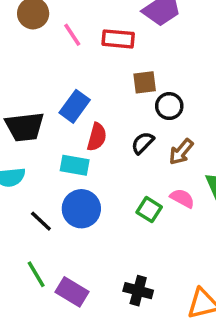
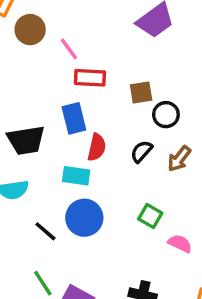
red rectangle: (118, 39) -> (90, 78), moved
blue rectangle: (75, 106) -> (74, 118), turned -48
pink semicircle: (182, 198) -> (180, 244), moved

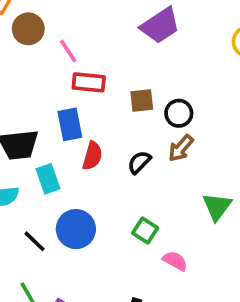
black circle: (166, 115) -> (179, 113), moved
brown arrow: (179, 159) -> (181, 148), moved
cyan rectangle: (76, 176) -> (48, 179), moved, turned 60

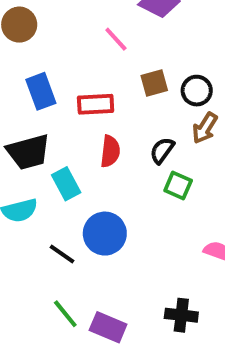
pink line: (68, 51) -> (116, 39), moved
red rectangle: (89, 82) -> (96, 104), moved
blue rectangle: (70, 124) -> (41, 91), moved
green square: (145, 230) -> (178, 186), moved

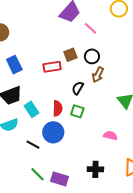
pink line: (116, 39) -> (91, 28), moved
red rectangle: (96, 104) -> (52, 67), moved
red semicircle: (110, 151) -> (58, 108), moved
green square: (178, 186) -> (77, 111), moved

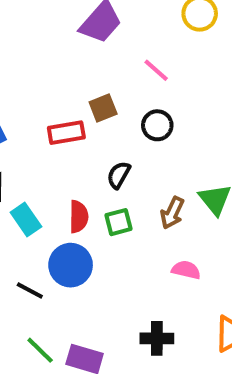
pink line: (91, 28) -> (156, 70), moved
black circle: (92, 56) -> (157, 125), moved
brown arrow: (98, 75) -> (172, 213), moved
green square: (77, 111) -> (119, 222), turned -32

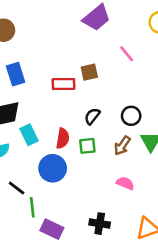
black circle: (157, 125) -> (131, 116), moved
black line: (30, 290) -> (17, 188), moved
green line: (40, 350) -> (32, 207), moved, turned 30

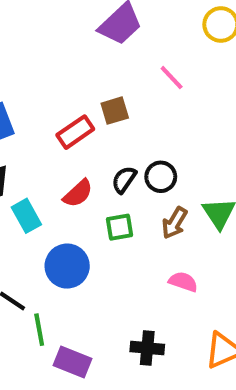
red rectangle: (64, 84) -> (75, 132), turned -30
black circle: (131, 116) -> (161, 177), moved
red semicircle: (63, 138) -> (78, 193), moved, turned 42

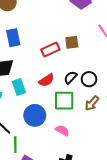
green square: (120, 227) -> (64, 101), size x1.5
pink semicircle: (183, 282) -> (62, 131), moved

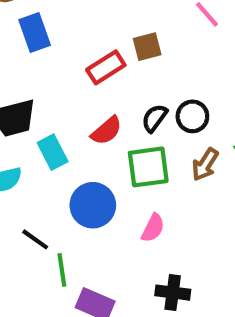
blue rectangle: (13, 38) -> (35, 32), moved
pink semicircle: (62, 131) -> (153, 228), turned 96

